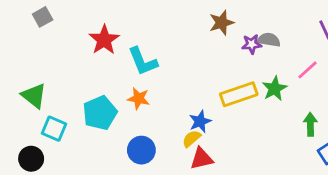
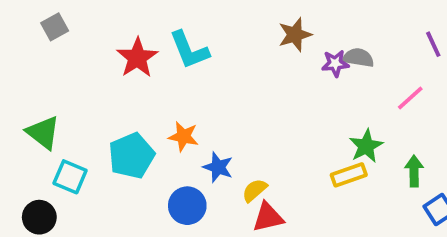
cyan L-shape: (143, 61) -> (189, 50), moved
green star: (275, 89) -> (366, 146), moved
yellow rectangle: (239, 94) -> (349, 175), moved, size x0.7
blue star: (200, 121) -> (218, 167), moved, turned -30

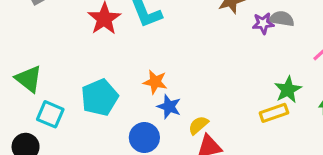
orange star: (183, 136) -> (155, 82), moved

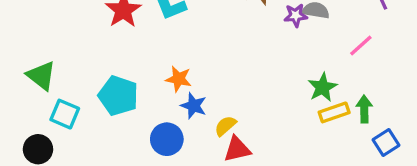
cyan pentagon: (100, 97) -> (118, 96), turned -30
yellow rectangle: (274, 113) -> (334, 112), moved

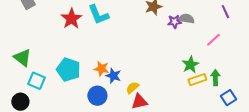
orange star: (179, 79) -> (101, 69), moved

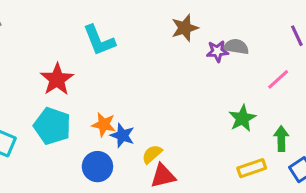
red star: (71, 19) -> (57, 79), moved
yellow rectangle: (197, 80) -> (252, 168), moved

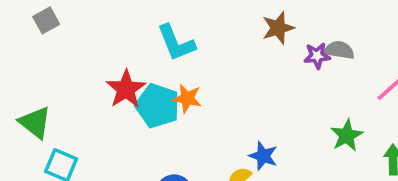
orange star: (104, 125) -> (187, 98), moved
cyan pentagon: (52, 126) -> (157, 106), moved
blue star: (122, 135) -> (263, 156), moved

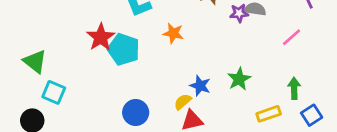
orange star: (187, 98) -> (173, 33), moved
green star: (347, 135) -> (239, 79), moved

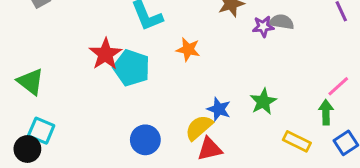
pink line: (291, 37) -> (338, 86), moved
cyan square: (54, 92) -> (41, 131), moved
yellow semicircle: (183, 102) -> (199, 128), size x1.4
yellow rectangle: (269, 114) -> (297, 141), turned 45

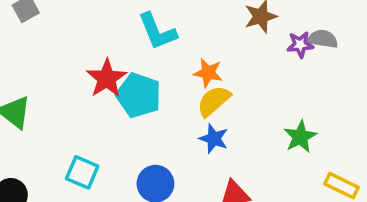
blue star: (219, 109) -> (214, 139), moved
yellow semicircle: (199, 128) -> (214, 101), moved
cyan square: (41, 131) -> (82, 172), moved

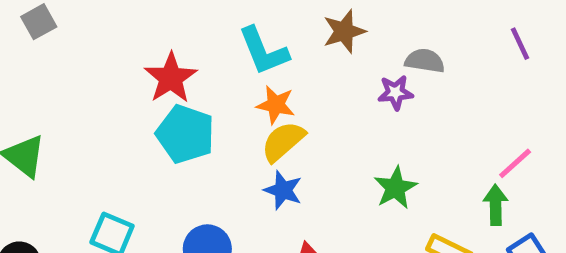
cyan L-shape: (157, 31) -> (264, 51), moved
purple star: (300, 45) -> (395, 93), moved
red star: (107, 78) -> (171, 78), moved

